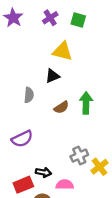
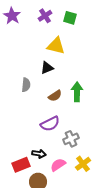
purple semicircle: (22, 139) -> (50, 124), moved
yellow cross: (99, 167) -> (83, 164), moved
pink semicircle: (65, 185) -> (58, 165), turned -35

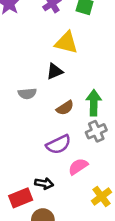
gray semicircle: (26, 85) -> (27, 94), turned 80
gray cross: (71, 139) -> (96, 131), moved
pink semicircle: (58, 165) -> (78, 167), moved

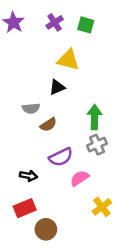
brown semicircle: (65, 108) -> (48, 125), moved
black arrow: (44, 183) -> (28, 176), moved

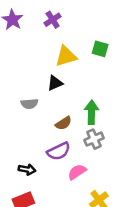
green square: (86, 25) -> (100, 49), moved
yellow triangle: (68, 60) -> (66, 56), turned -30
brown semicircle: (48, 125) -> (64, 123), moved

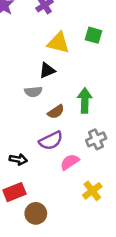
yellow triangle: (66, 56) -> (58, 43), turned 30
gray semicircle: (29, 104) -> (33, 92), moved
gray cross: (94, 139) -> (96, 139), moved

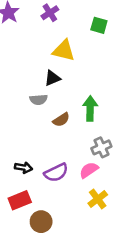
green square: (94, 35) -> (99, 25), moved
purple semicircle: (51, 141) -> (56, 173), moved
pink semicircle: (70, 162) -> (89, 170), moved

